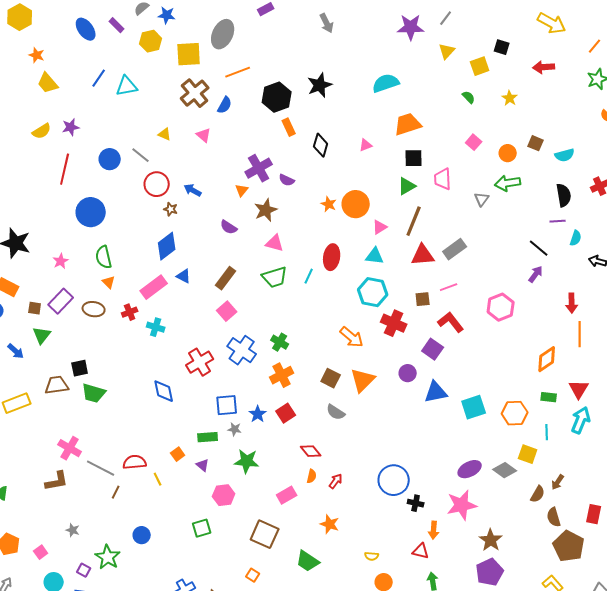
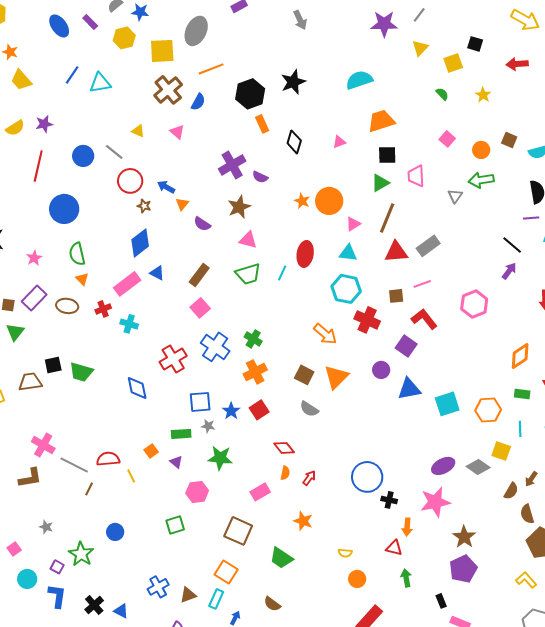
orange triangle: (242, 190) -> (182, 204), moved
green trapezoid: (94, 393) -> (81, 372), moved
orange square: (253, 575) -> (226, 572), size x1.6

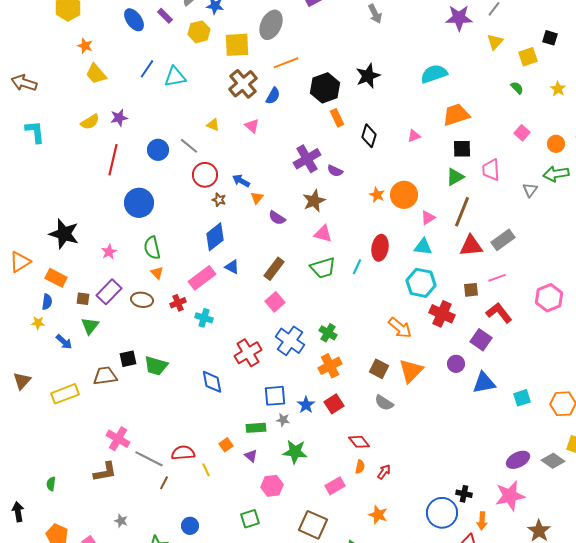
cyan square: (447, 404) -> (522, 398), size x0.7
blue circle: (367, 477) -> (442, 513), moved

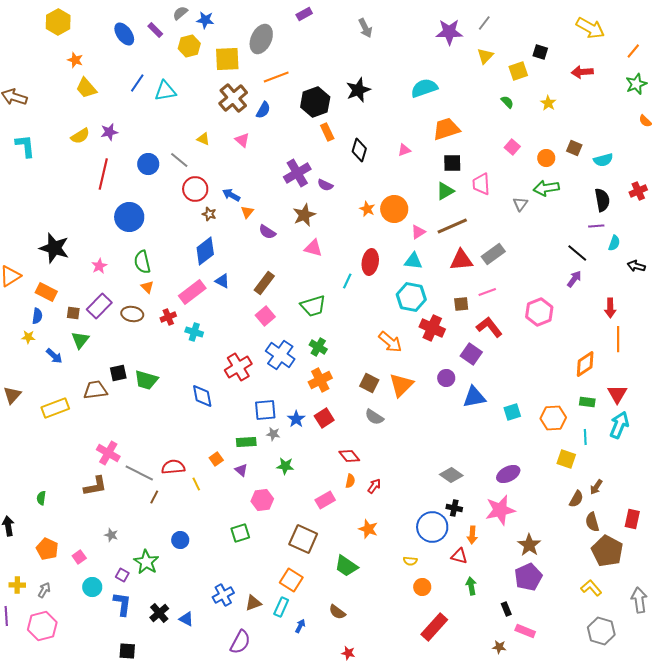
brown line: (462, 212) -> (452, 226), turned 44
green trapezoid: (323, 268) -> (313, 306), moved
green star: (295, 452) -> (285, 466), size x0.7
gray diamond: (553, 461) -> (451, 475), moved

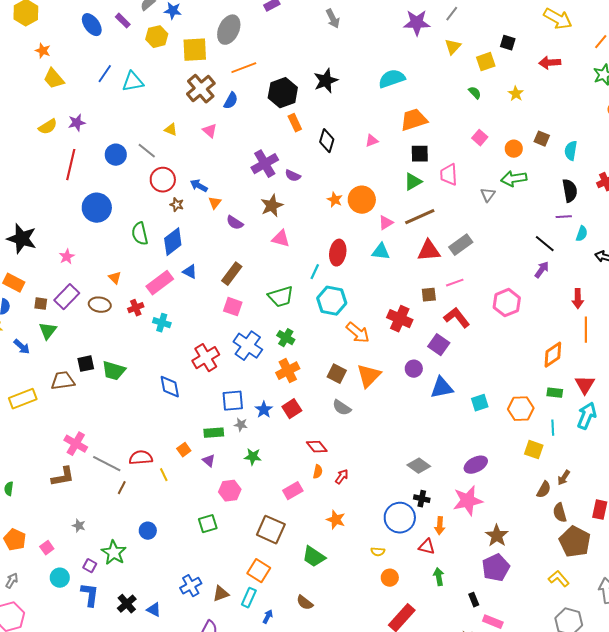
cyan semicircle: (603, 160) -> (571, 151), turned 114
green semicircle: (142, 262) -> (140, 234), moved
cyan hexagon: (411, 297) -> (332, 301), moved
pink square: (265, 316) -> (233, 307), turned -30

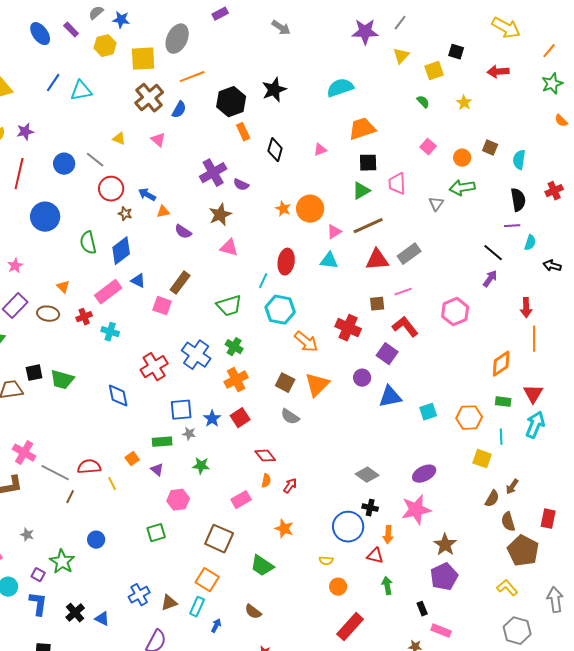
gray arrow: (333, 19) -> (281, 28), turned -30
orange triangle: (215, 203) -> (163, 212), turned 40
pink square: (233, 307) -> (162, 306), moved

